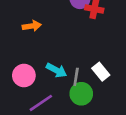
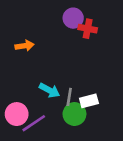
white rectangle: (101, 72) -> (89, 101), moved, turned -66
pink circle: (24, 76) -> (17, 114), moved

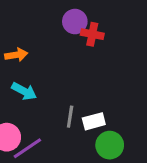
cyan arrow: (49, 90) -> (24, 91), moved
green circle: (74, 114) -> (110, 145), moved

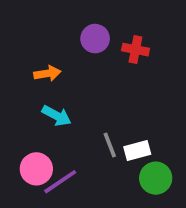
purple circle: (75, 22) -> (95, 39), moved
gray line: (70, 117) -> (110, 145), turned -30

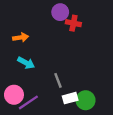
purple circle: (95, 39) -> (60, 12), moved
white rectangle: (137, 151) -> (70, 98), moved

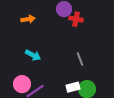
orange arrow: (21, 37) -> (28, 19), moved
gray line: (58, 80) -> (80, 59), moved

